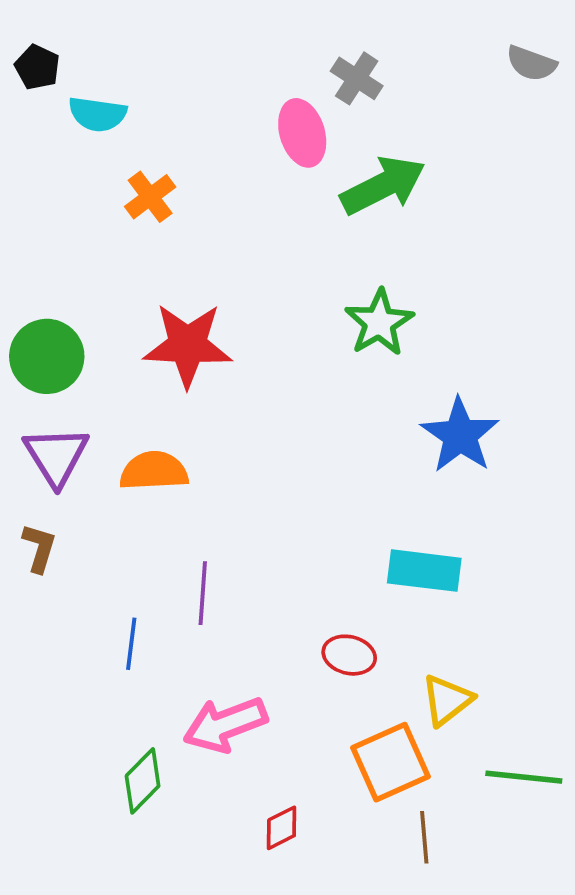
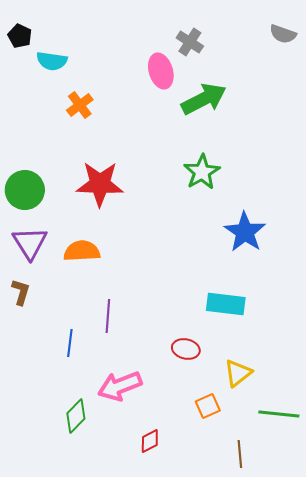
orange square: (390, 762) -> (208, 406), size x0.6
brown line: (424, 837) -> (240, 454), moved

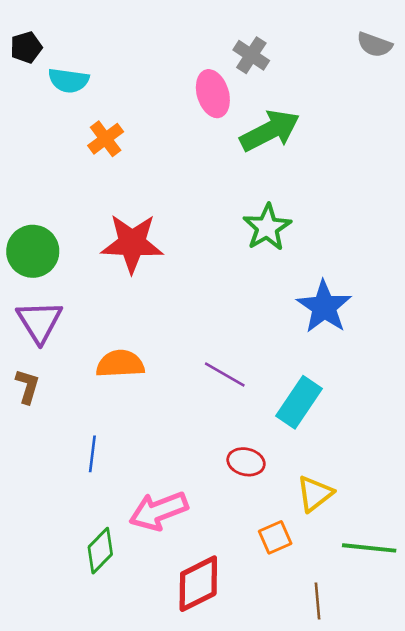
black pentagon: (20, 36) -> (26, 47), turned 30
orange semicircle: (82, 251) -> (120, 364), moved
cyan rectangle: (226, 304) -> (299, 402), turned -63
purple line: (108, 316) -> (225, 374), moved, turned -64
red diamond: (150, 441) -> (198, 584), size x1.8

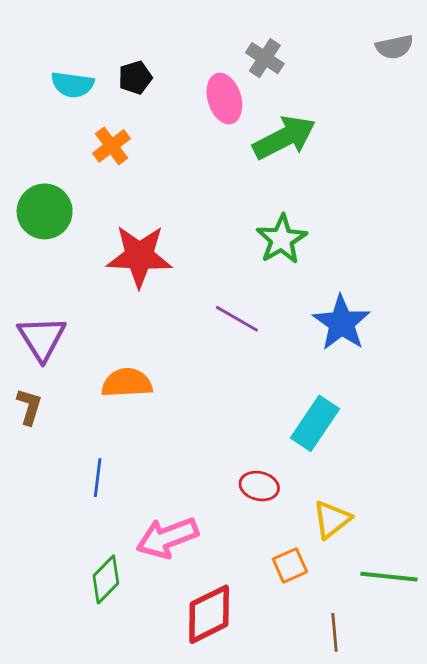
gray semicircle: (374, 45) -> (394, 47), turned -32
black pentagon: (26, 47) -> (135, 78), moved
green circle: (33, 251) -> (45, 211), moved
purple line: (225, 374) -> (237, 319), moved

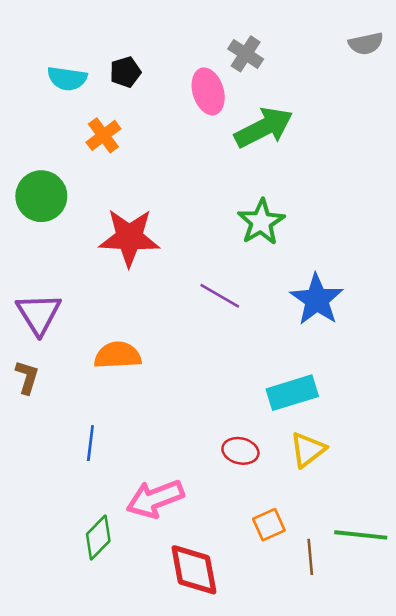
cyan rectangle: (315, 423) -> (292, 393), turned 39
yellow triangle: (332, 519) -> (308, 450), moved
red diamond: (209, 614) -> (194, 570), turned -74
brown line: (335, 632) -> (310, 557), moved

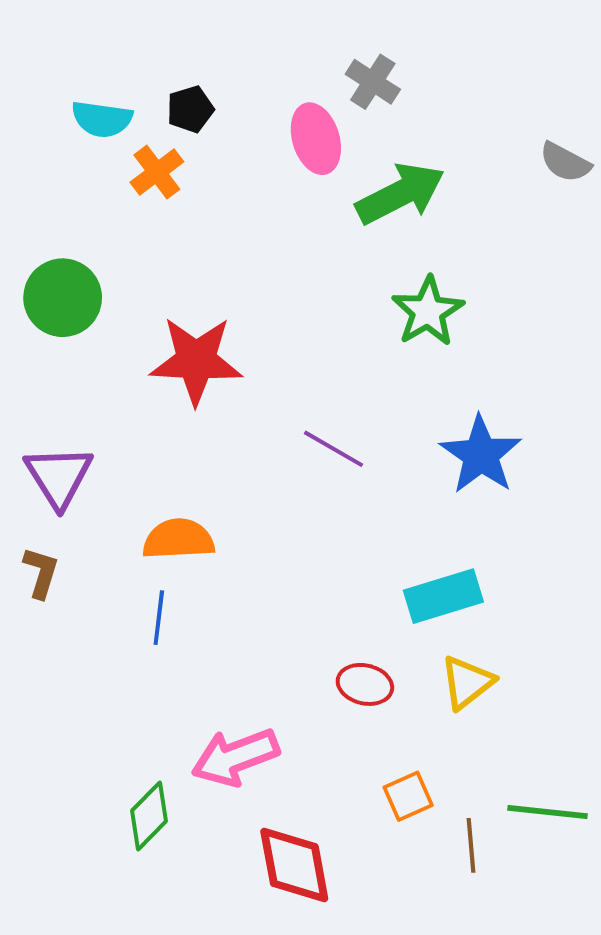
gray semicircle: (366, 44) -> (565, 162), moved, turned 40
orange cross: (103, 135) -> (157, 172), moved
green star: (261, 222) -> (428, 311), moved
blue line: (90, 443) -> (159, 618), moved

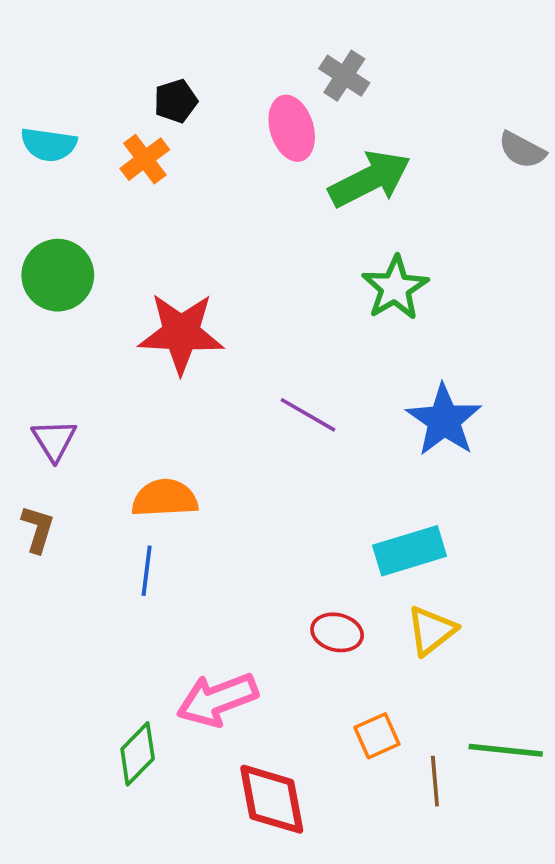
cyan semicircle: (102, 119) -> (49, 145), moved
purple triangle: (59, 476) -> (54, 440), size x0.7

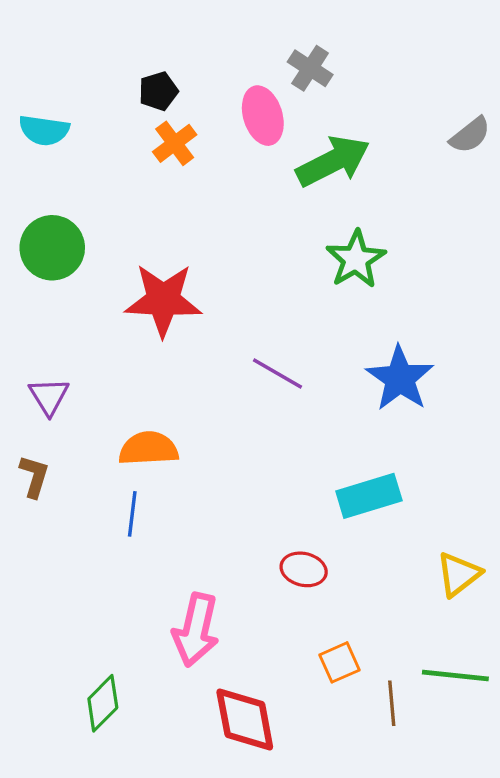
gray semicircle: (522, 150) -> (470, 135), turned -66
orange cross: (145, 159) -> (175, 143), moved
yellow triangle: (431, 631) -> (459, 574), moved
pink arrow: (217, 699) -> (196, 630), turned -56
green diamond: (138, 754) -> (103, 703), moved

